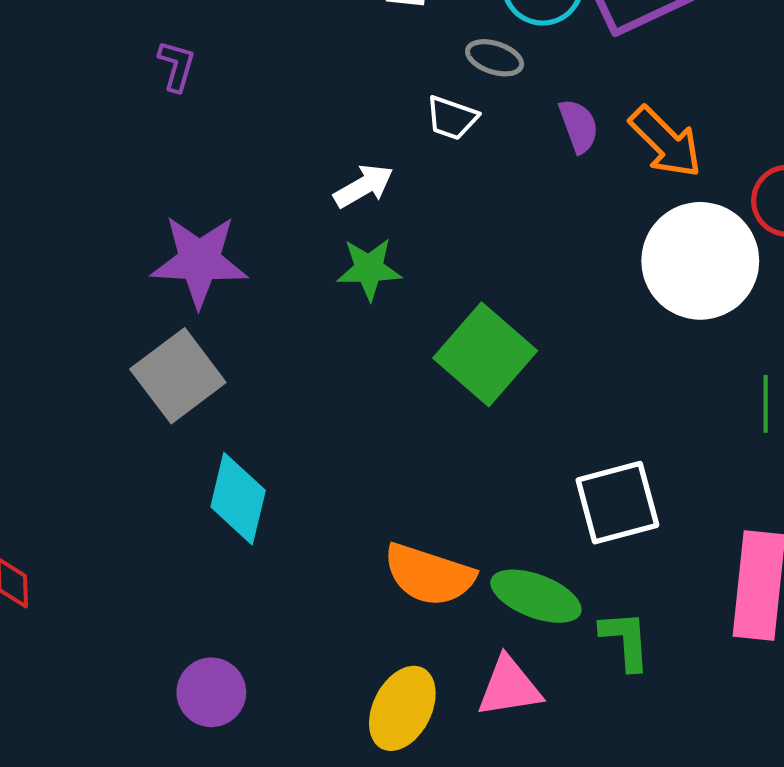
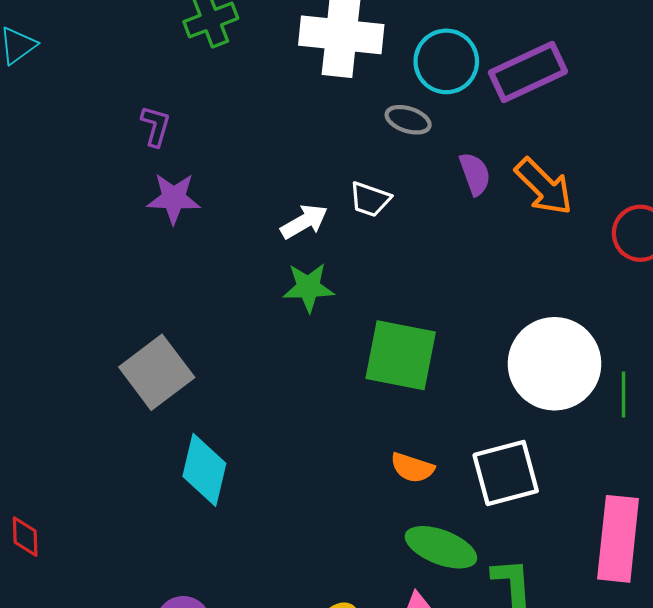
white trapezoid: (452, 118) -> (370, 199), moved
purple star: (199, 261) -> (174, 198), moved, size x0.7
white circle: (700, 261) -> (554, 364), moved
green square: (485, 354) -> (401, 355), turned -30
orange semicircle: (429, 575) -> (412, 468), moved, size x0.6

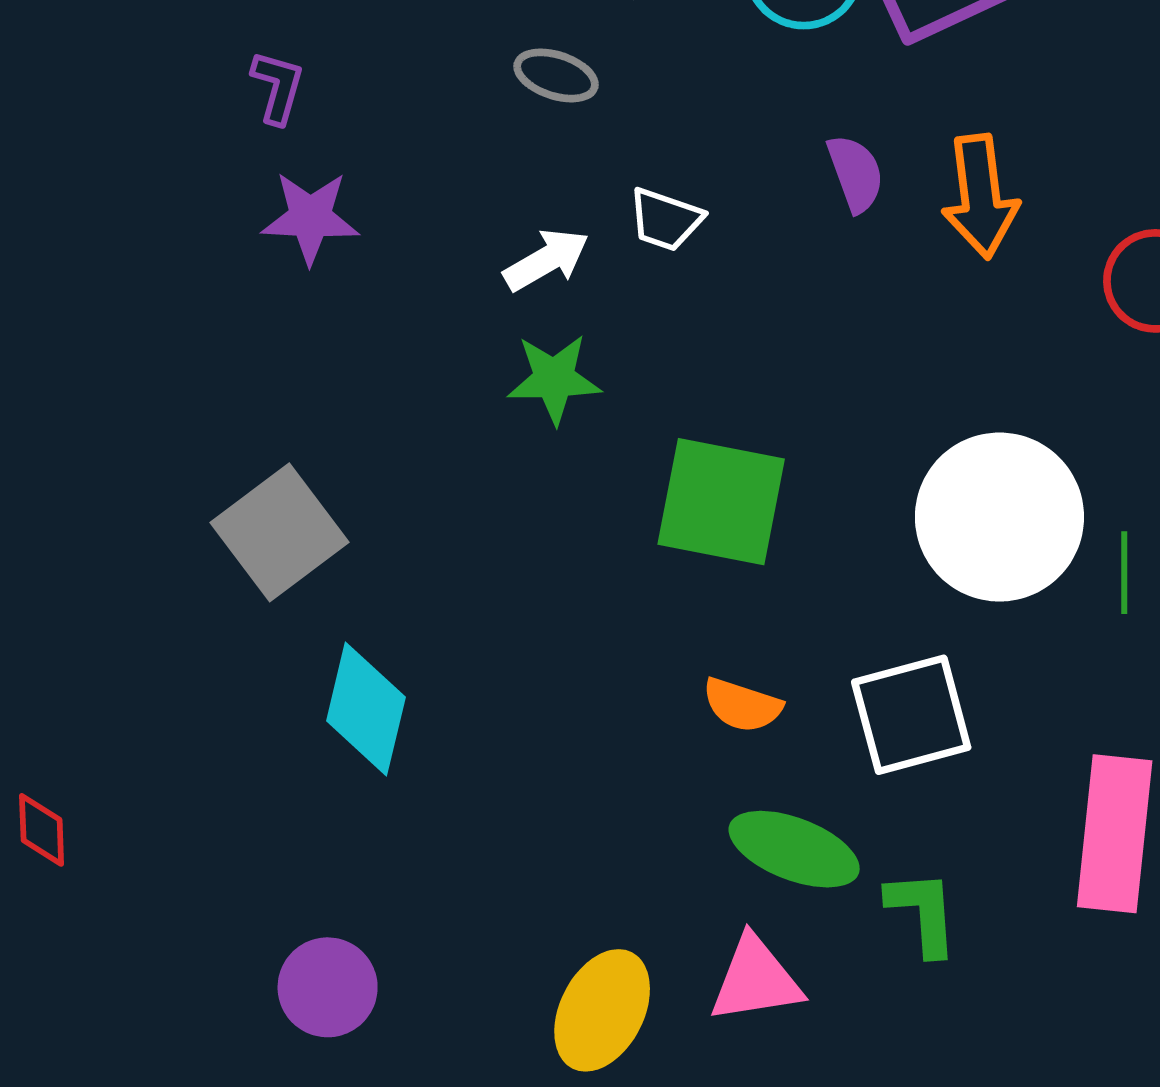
gray ellipse: (408, 120) -> (556, 75), moved
orange arrow: (544, 187) -> (980, 196), turned 38

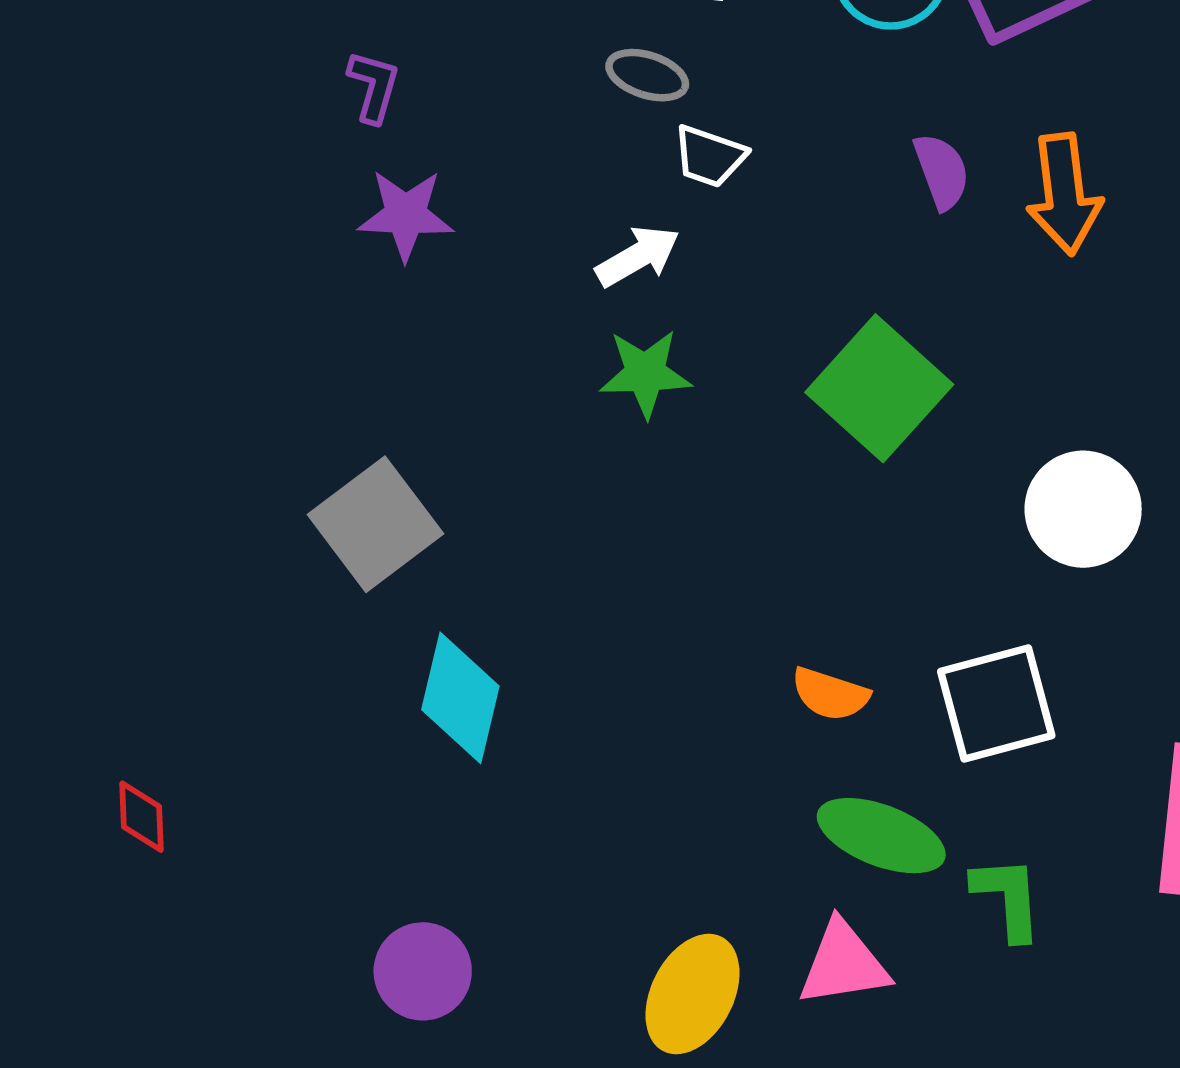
white trapezoid: (665, 219) -> (709, 156), moved
green square: (721, 502) -> (879, 388), moved, turned 31
white circle: (999, 517) -> (1083, 509), size x0.7

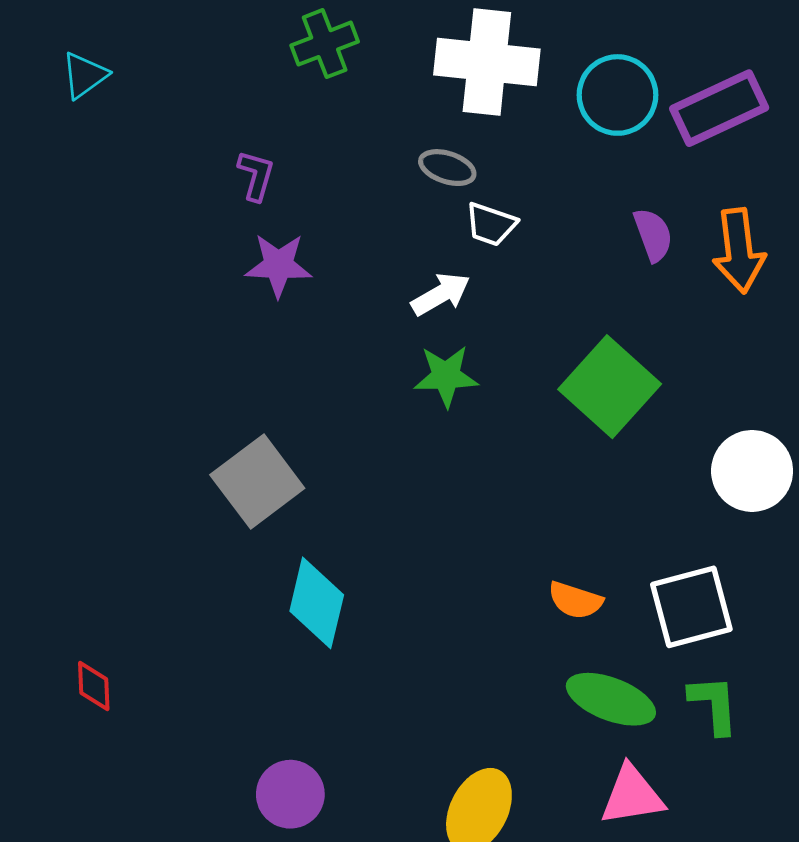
green L-shape: (1008, 898) -> (714, 705), moved
pink triangle: (843, 964) -> (632, 796), moved

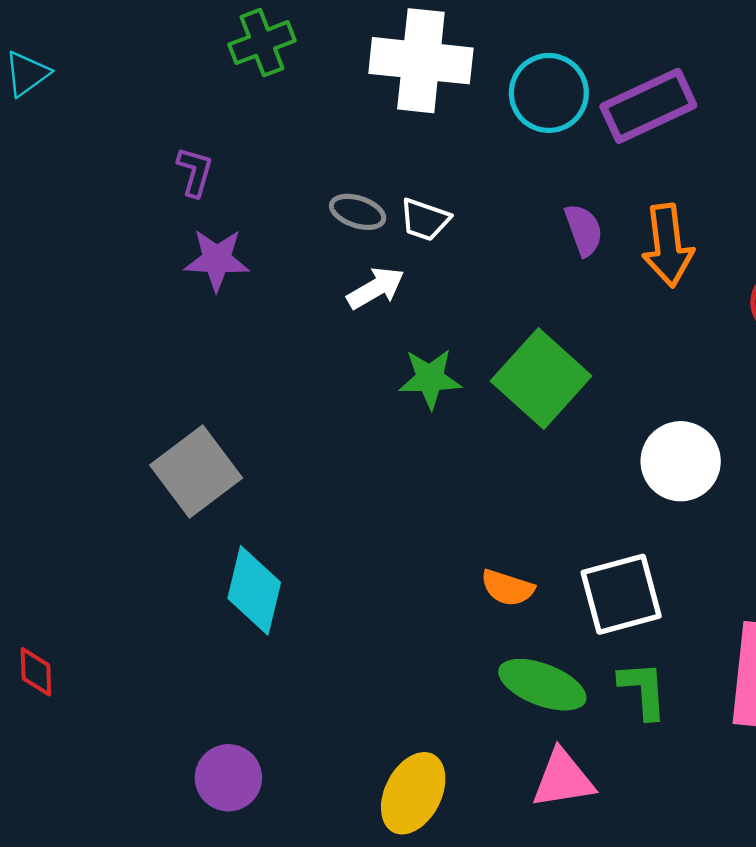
gray ellipse: (447, 168) -> (358, 212), moved
green star: (446, 376) -> (430, 379), moved

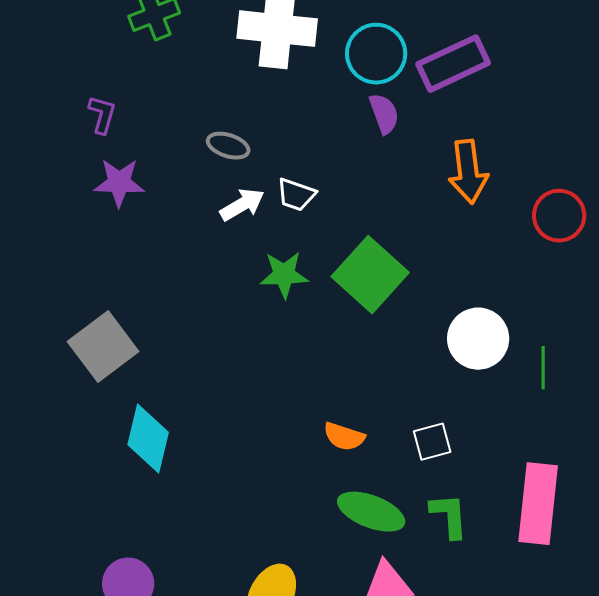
white trapezoid: (425, 220) -> (296, 195), moved
purple semicircle: (584, 230) -> (384, 114), moved
white square: (621, 594) -> (432, 442), size x0.6

